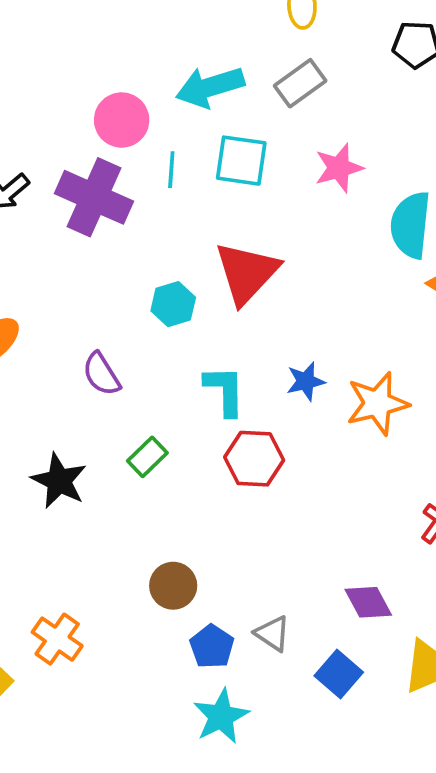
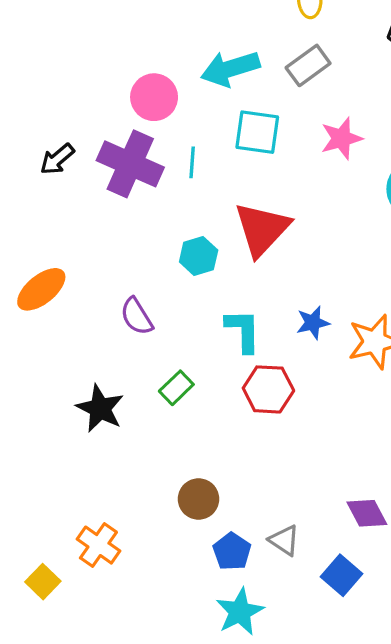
cyan line: (171, 170) -> (192, 162), moved

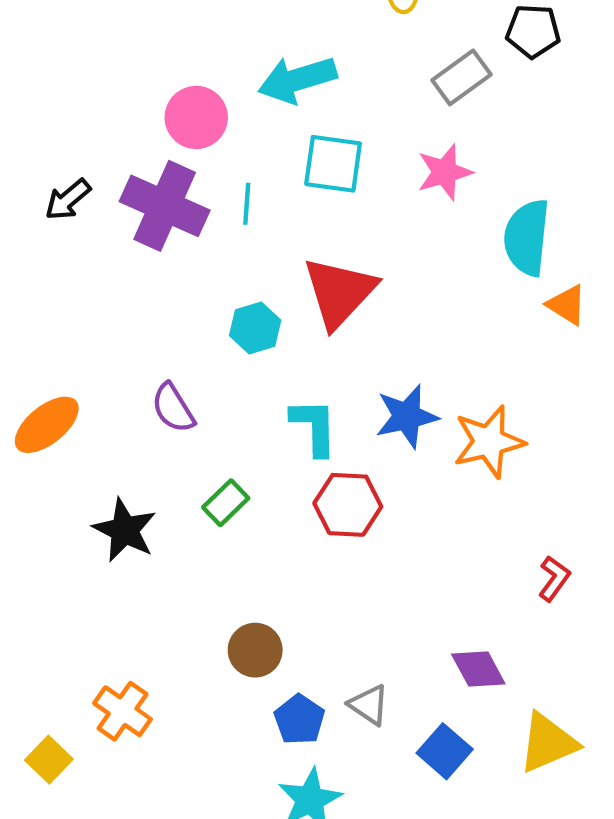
gray rectangle: (308, 65) -> (461, 77), moved
orange ellipse: (41, 289) -> (47, 425), moved
blue star: (313, 323) -> (407, 416), size x1.4

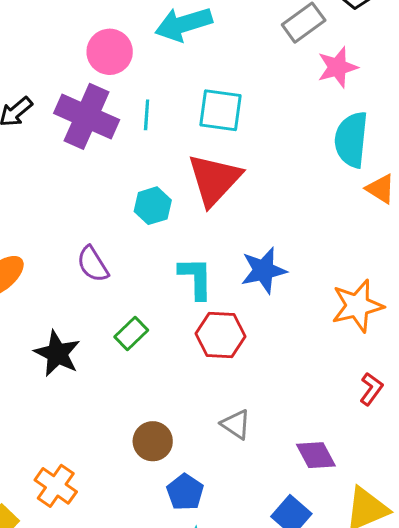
cyan square: (333, 164) -> (220, 110), moved
pink star: (445, 172) -> (337, 67), moved
orange star: (489, 442) -> (357, 306), moved
gray triangle: (369, 705) -> (236, 424), moved

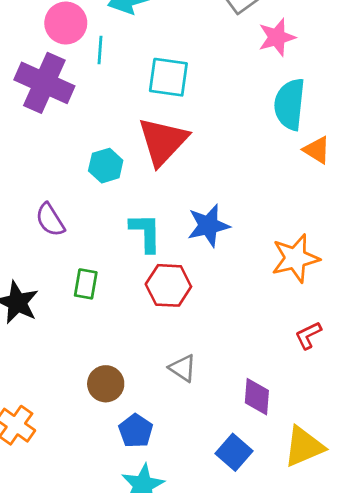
cyan line: (147, 115) -> (100, 50), moved
green rectangle: (131, 333) -> (86, 284), turned -36
red L-shape: (371, 389) -> (308, 335), turned -152
purple diamond: (316, 455) -> (257, 397), turned 33

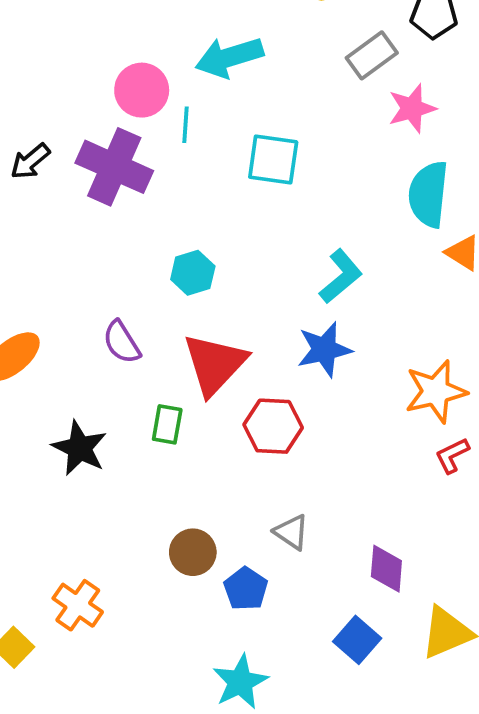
red triangle: (163, 141) -> (215, 364), moved
cyan L-shape: (146, 233) -> (341, 276), moved, turned 51
red L-shape: (308, 335) -> (452, 455), moved
blue pentagon: (136, 431) -> (246, 589), moved

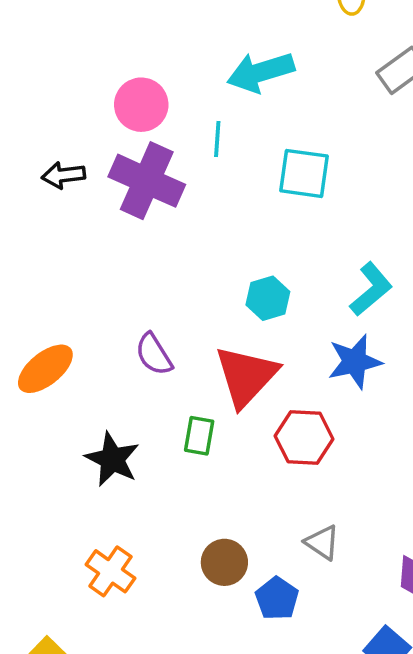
pink circle: (142, 90) -> (141, 105), moved
black arrow: (30, 161) -> (63, 175), turned 33
cyan hexagon: (193, 273) -> (268, 298), moved
orange cross: (78, 605) -> (110, 571), moved

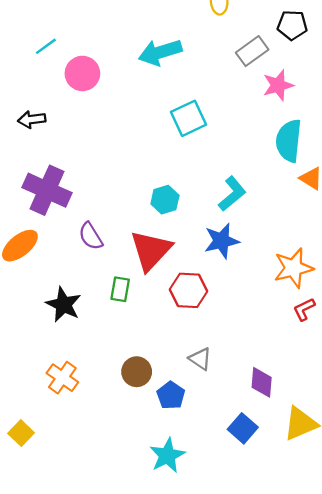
cyan line: (217, 139) -> (46, 46), moved, turned 50
cyan square: (304, 173) -> (189, 118), turned -33
purple cross: (147, 181) -> (47, 190), moved

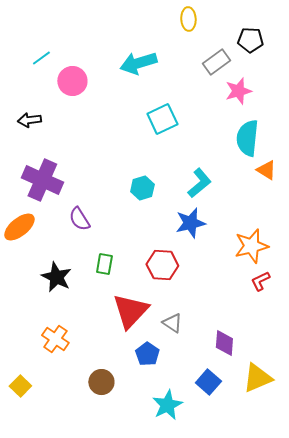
red triangle: (151, 250) -> (130, 311), moved
brown circle: (137, 372) -> (101, 382), moved
cyan star: (167, 455) -> (167, 405), moved

